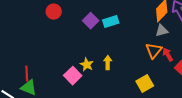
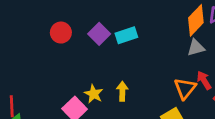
red circle: (54, 12) -> (61, 33), moved
orange triangle: (154, 51) -> (185, 88), moved

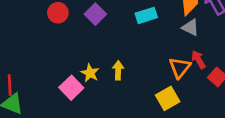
cyan rectangle: (126, 35) -> (146, 15), moved
gray triangle: (196, 48) -> (190, 27), turned 42

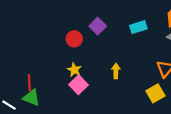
red circle: (58, 13) -> (74, 39), moved
yellow star: (90, 73) -> (74, 70), moved

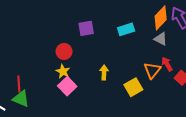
purple square: (98, 26) -> (86, 28), turned 35
red circle: (74, 39) -> (64, 51), moved
yellow square: (155, 93) -> (133, 87), moved

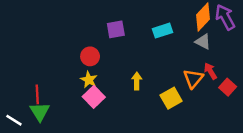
green triangle: (21, 99) -> (40, 112), turned 36

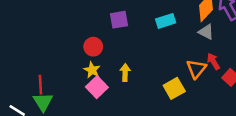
yellow arrow: (137, 81) -> (125, 72), moved

